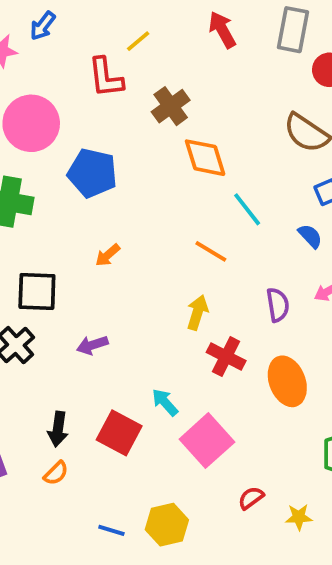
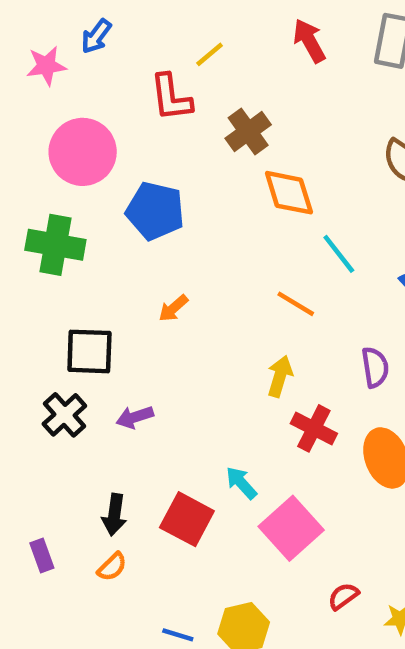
purple arrow: (92, 345) -> (135, 417), moved

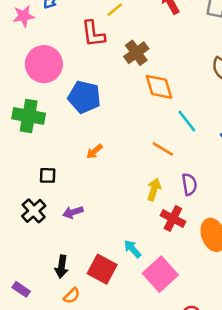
black square: (89, 351) -> (48, 175), size x0.6
purple semicircle: (375, 367) -> (189, 184), moved
purple rectangle: (42, 555) -> (21, 289), turned -36
orange semicircle: (112, 567) -> (72, 296), moved

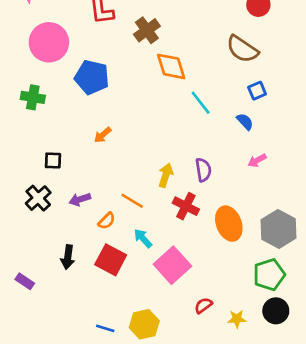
green cross: (29, 116) -> (33, 97), size x0.7
orange line: (163, 149) -> (132, 201), moved
orange semicircle: (72, 296) -> (107, 221), moved

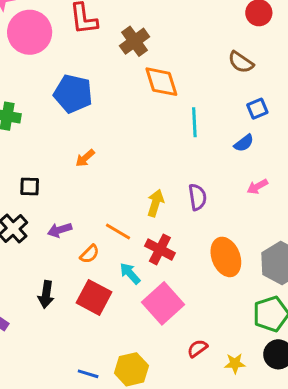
pink circle: (49, 42) -> (30, 32), moved
brown semicircle: (242, 49) -> (241, 62), size x0.7
cyan line: (201, 103) -> (194, 122), turned 35
blue semicircle: (245, 122) -> (244, 143), turned 96
red cross: (186, 206) -> (160, 249), moved

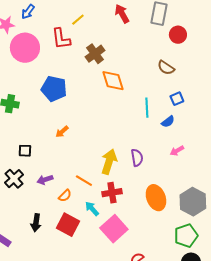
cyan line: (194, 122) -> (147, 108), moved
yellow arrow: (155, 203) -> (109, 162), size x1.4
red cross: (160, 249) -> (112, 193), turned -36

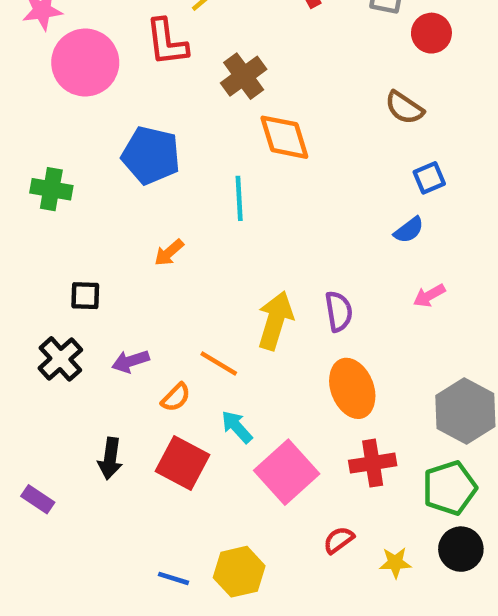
cyan line: (147, 108) -> (239, 198), moved
red cross: (112, 193) -> (373, 463), moved
orange ellipse: (156, 198) -> (352, 388), moved

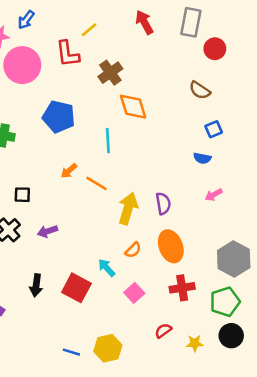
blue semicircle: (409, 230) -> (202, 158), turned 48
orange line: (219, 363) -> (97, 183), moved
orange semicircle: (176, 397) -> (133, 250), moved
pink square: (287, 472) -> (134, 293), size x0.6

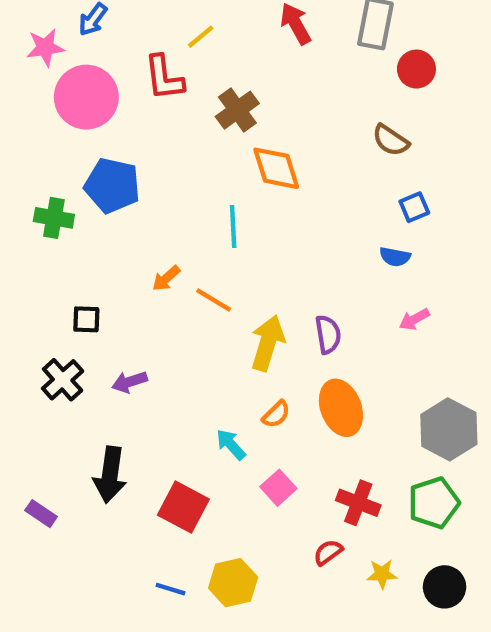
blue pentagon: (59, 117) -> (112, 186), moved
black arrow: (36, 285) -> (110, 475), size x1.4
red square: (76, 288) -> (183, 507), moved
red cross: (182, 288) -> (358, 503), moved, turned 30
black circle: (231, 336) -> (445, 587), moved

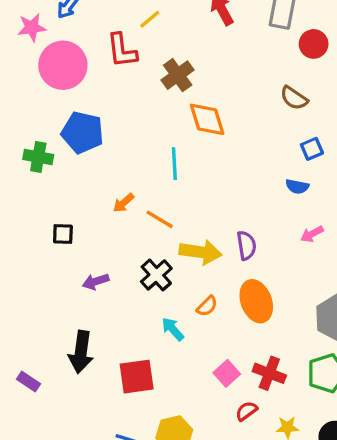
yellow arrow: (268, 343) -> (201, 252), turned 81
black cross: (63, 380) -> (156, 275), moved
pink square: (278, 488) -> (227, 373), moved
red square: (183, 507) -> (137, 377), turned -36

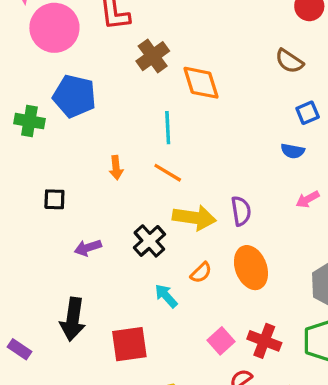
brown cross: (178, 75) -> (153, 56), moved
orange arrow: (124, 203) -> (116, 168), turned -55
orange line: (160, 219) -> (168, 173), moved

